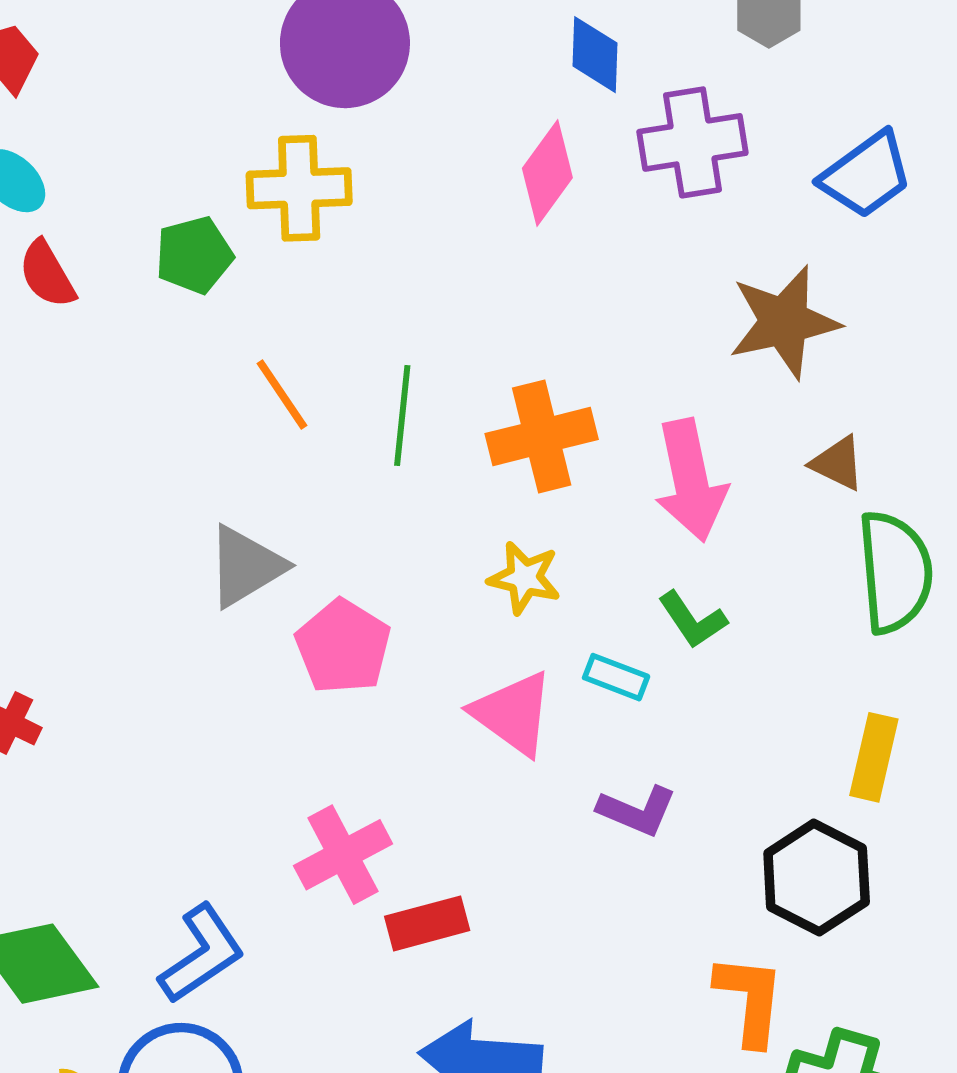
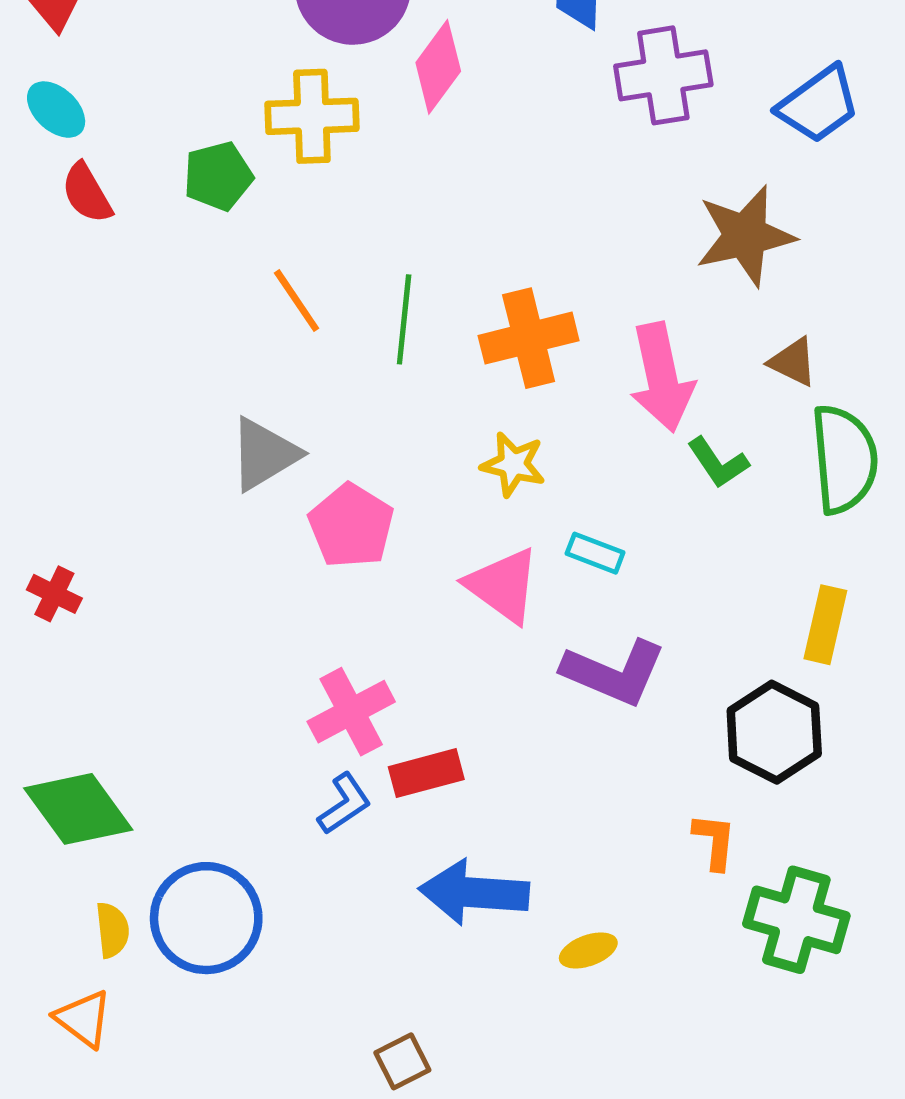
pink diamond: (547, 173) -> (438, 67), moved
green L-shape: (692, 620) -> (718, 463), moved
purple L-shape: (637, 811) -> (614, 672), size x1.5
blue L-shape: (202, 954) -> (344, 804), moved, size x0.7
orange L-shape: (750, 1000) -> (715, 841), size x0.7

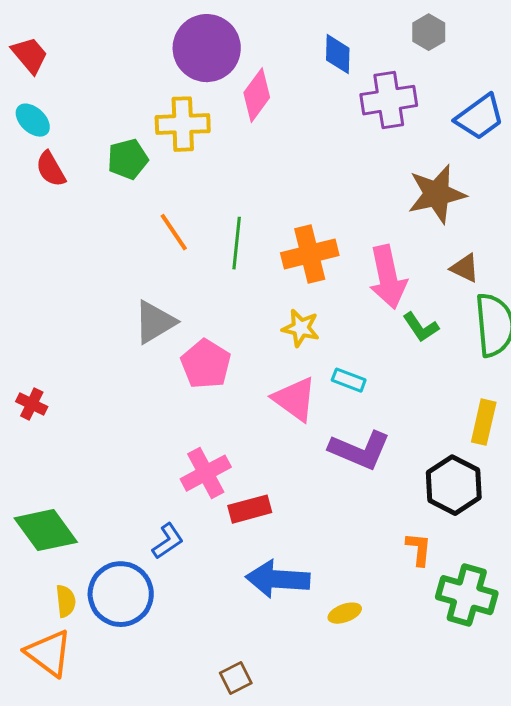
blue L-shape: (344, 804) -> (168, 541), moved
orange triangle: (83, 1019) -> (49, 653), size x1.4

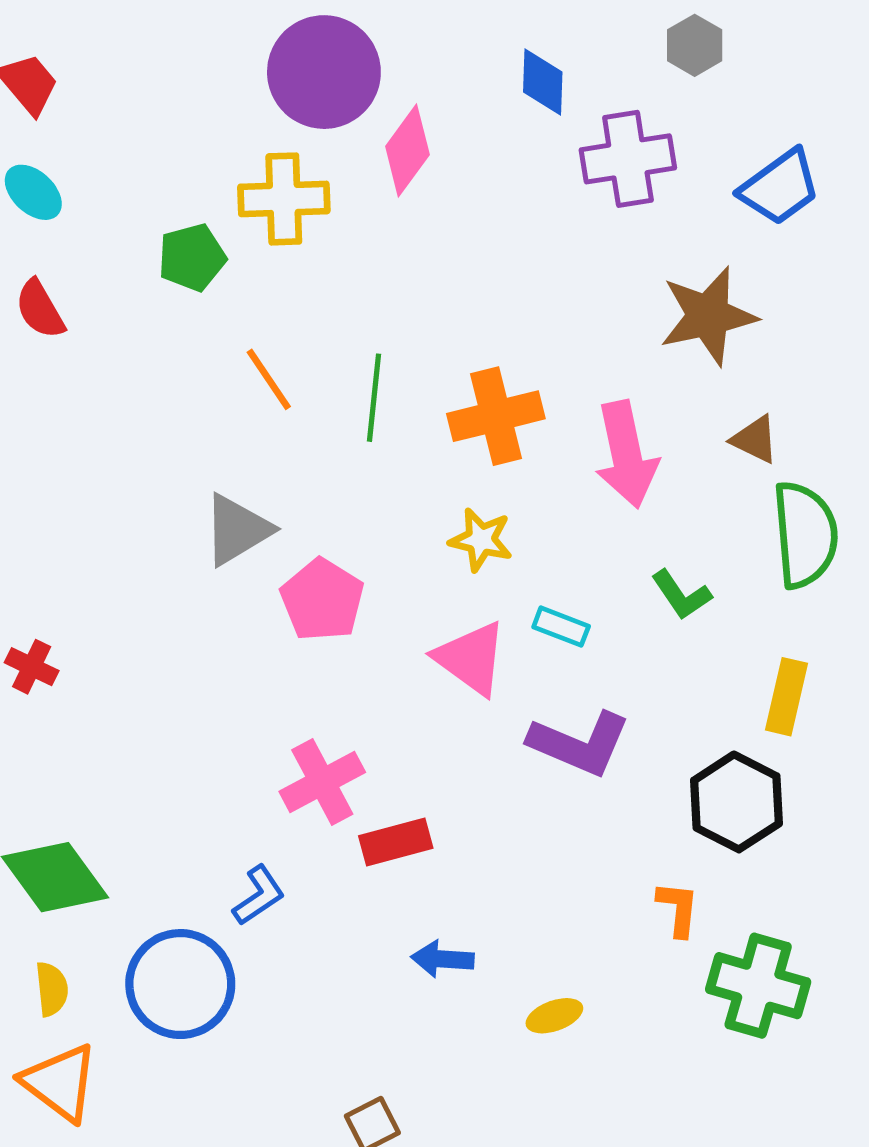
red semicircle: (51, 169) -> (40, 309), moved
green L-shape: (421, 327) -> (681, 595), moved
blue arrow: (278, 579) -> (443, 959), size x0.6
yellow semicircle: (66, 601) -> (52, 989), moved

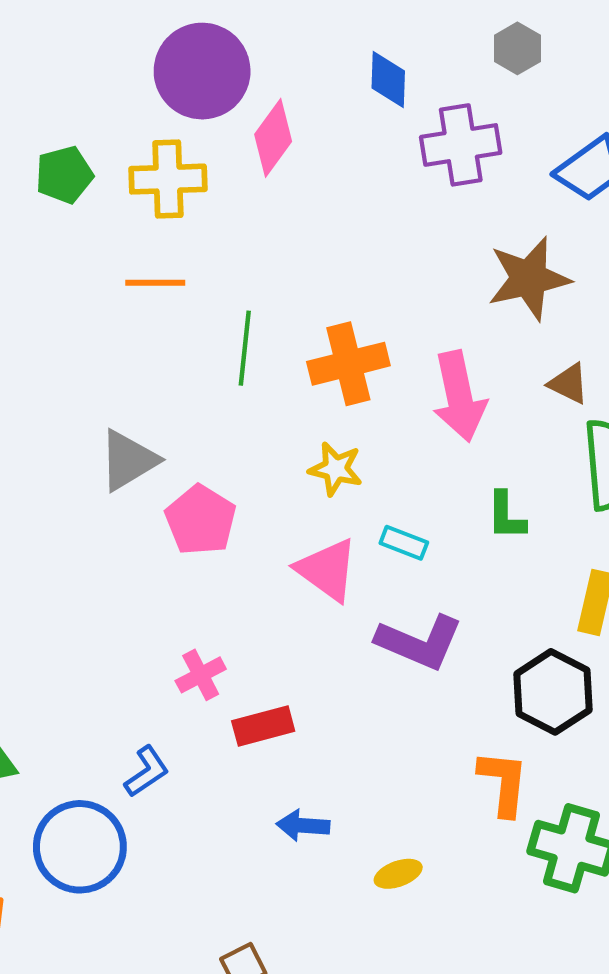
green pentagon: (192, 257) -> (64, 175), moved
orange line: (269, 379) -> (155, 283), moved, turned -56
green L-shape: (681, 595) -> (506, 516), turned 34
pink cross: (322, 782) -> (201, 675), size x0.7
orange L-shape: (678, 909) -> (503, 783), size x1.4

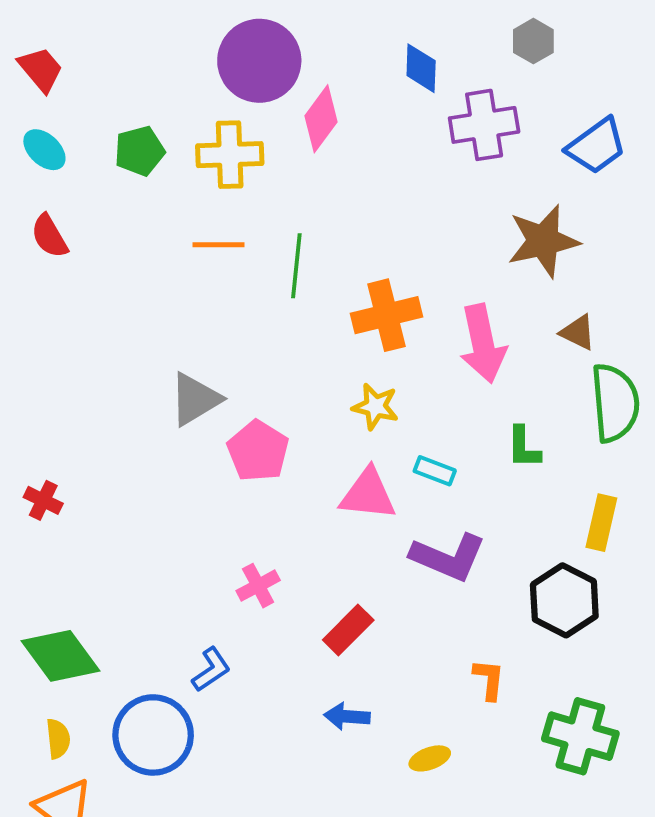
green line: (245, 348) -> (296, 266), moved
pink triangle: (327, 570) -> (368, 494), turned -30
red rectangle: (263, 726) -> (348, 630), moved, turned -30
orange L-shape: (503, 783) -> (489, 679), moved, size x0.7

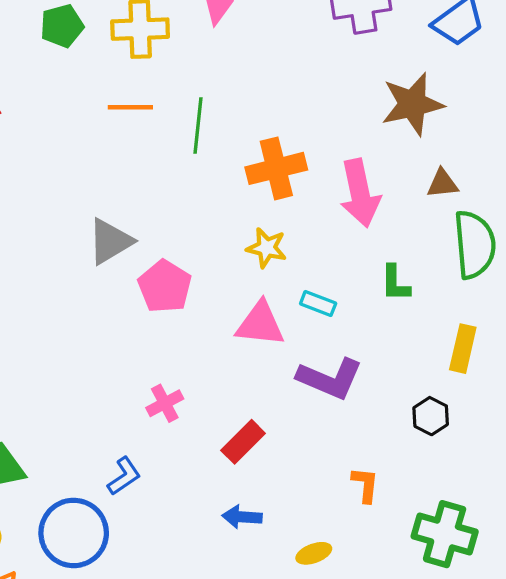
brown triangle: (578, 332) -> (442, 183), turned -32
black hexagon: (564, 600) -> (431, 416), size x0.6

